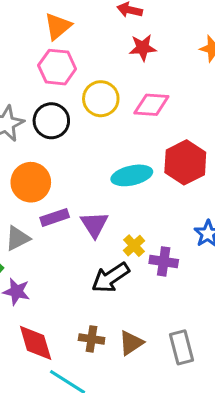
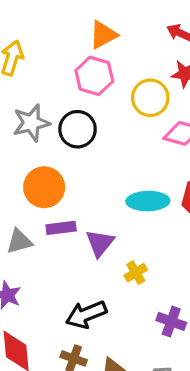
yellow circle: (101, 99) -> (150, 98), moved
purple cross: (164, 261) -> (171, 321), moved
black arrow: (111, 278) -> (86, 314), moved

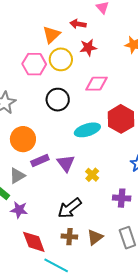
orange triangle: (103, 35) -> (51, 35), moved
yellow circle: (150, 98) -> (61, 59), moved
black circle: (78, 129) -> (58, 100), moved

